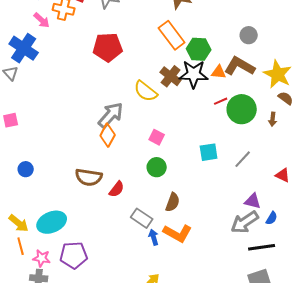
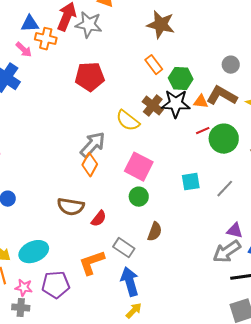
orange rectangle: (172, 35) -> (154, 65), size x0.7
pink square: (157, 137) -> (139, 167), size x1.8
orange L-shape: (178, 233) -> (92, 263), moved, turned 132
blue arrow: (154, 237) -> (130, 282), moved, size x1.8

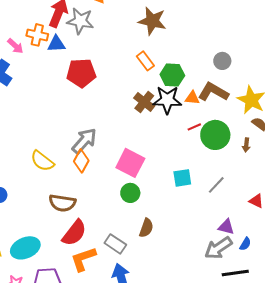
blue triangle: (30, 24) -> (56, 44), moved
yellow semicircle: (128, 121) -> (42, 161), moved
red semicircle: (99, 219) -> (74, 233), moved, size x1.6

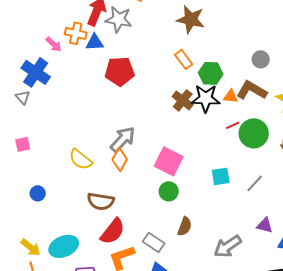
gray arrow: (218, 248) -> (228, 246), moved

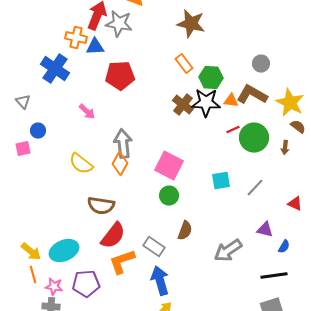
pink arrow: (54, 44) -> (87, 112), moved
blue cross: (36, 72) -> (55, 69), moved
gray arrow: (123, 139) -> (123, 144), turned -48
blue circle: (38, 193) -> (38, 131), moved

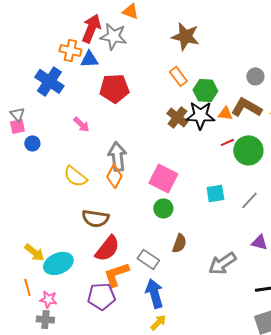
pink square: (23, 149) -> (17, 126), moved
yellow arrow: (31, 252) -> (34, 252), moved
purple pentagon: (86, 284) -> (101, 296), moved

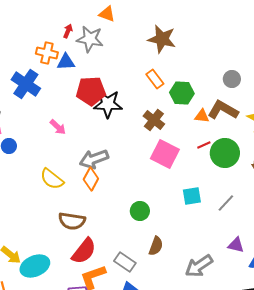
red arrow: (91, 28) -> (68, 31), size x0.5
black star: (200, 115) -> (108, 104), moved
gray arrow: (117, 156) -> (94, 159), turned -104
pink square: (163, 178) -> (165, 154), moved

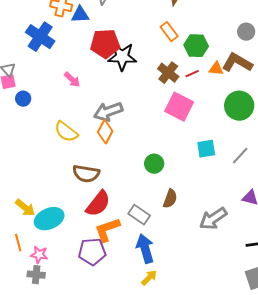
red line: (204, 145) -> (192, 74), moved

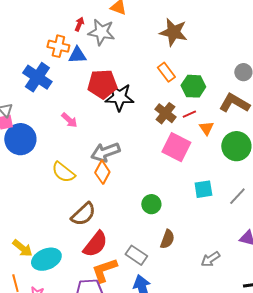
orange triangle: (216, 69) -> (206, 128), moved, turned 49
blue circle: (23, 99) -> (20, 139), size x2.0
brown semicircle: (86, 174) -> (83, 214), turned -52
gray arrow: (213, 219) -> (210, 259), size x0.7

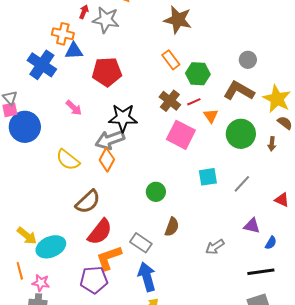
blue triangle: (77, 55) -> (74, 51), moved
black star: (119, 97) -> (123, 118), moved

